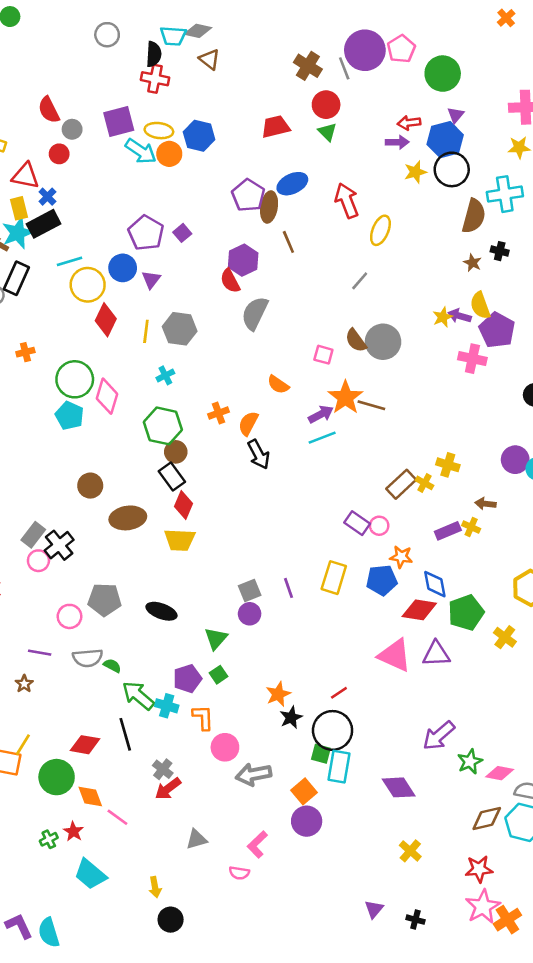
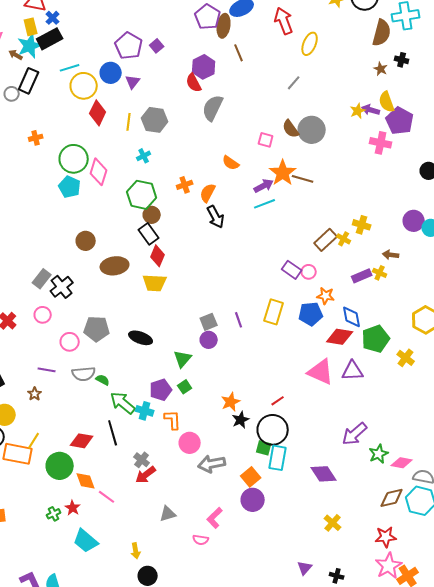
pink circle: (38, 561) -> (43, 315), moved

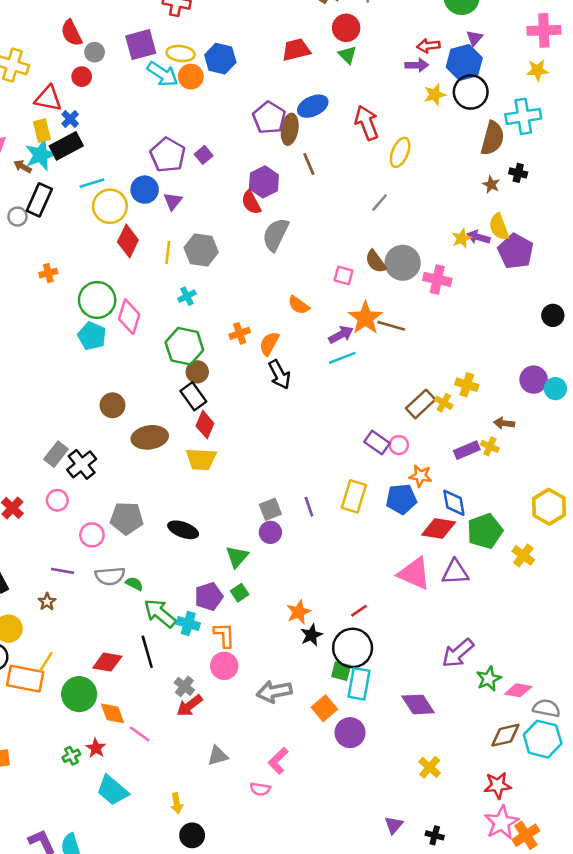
pink cross: (381, 143) -> (437, 279), moved
pink circle: (190, 443) -> (224, 666), moved
purple circle: (253, 500) -> (350, 733), moved

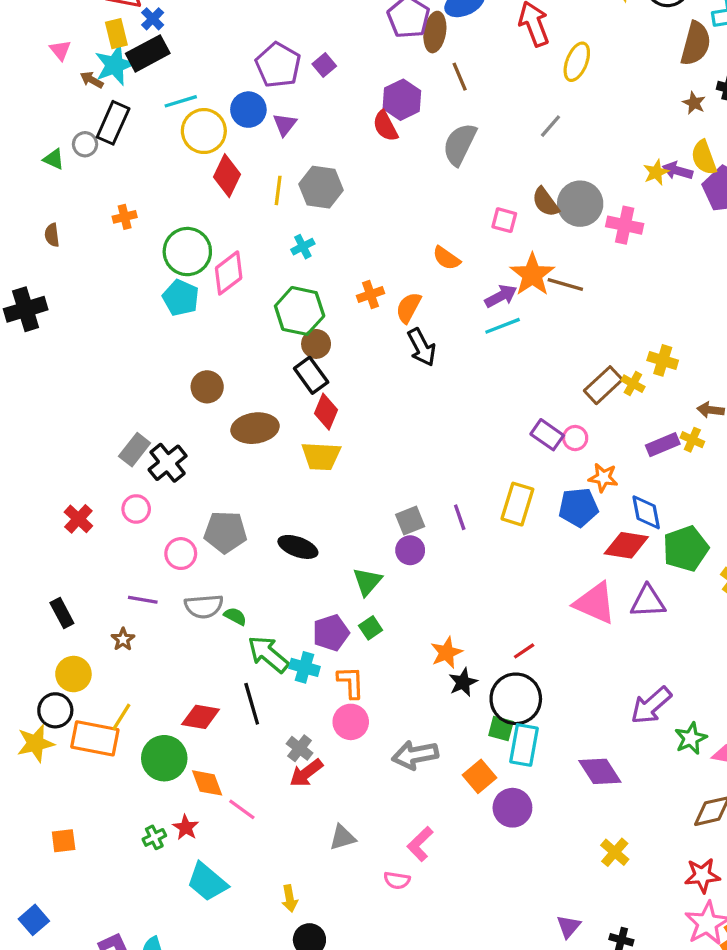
gray semicircle: (276, 235) -> (460, 144), moved
pink diamond: (129, 317) -> (229, 273), turned 36

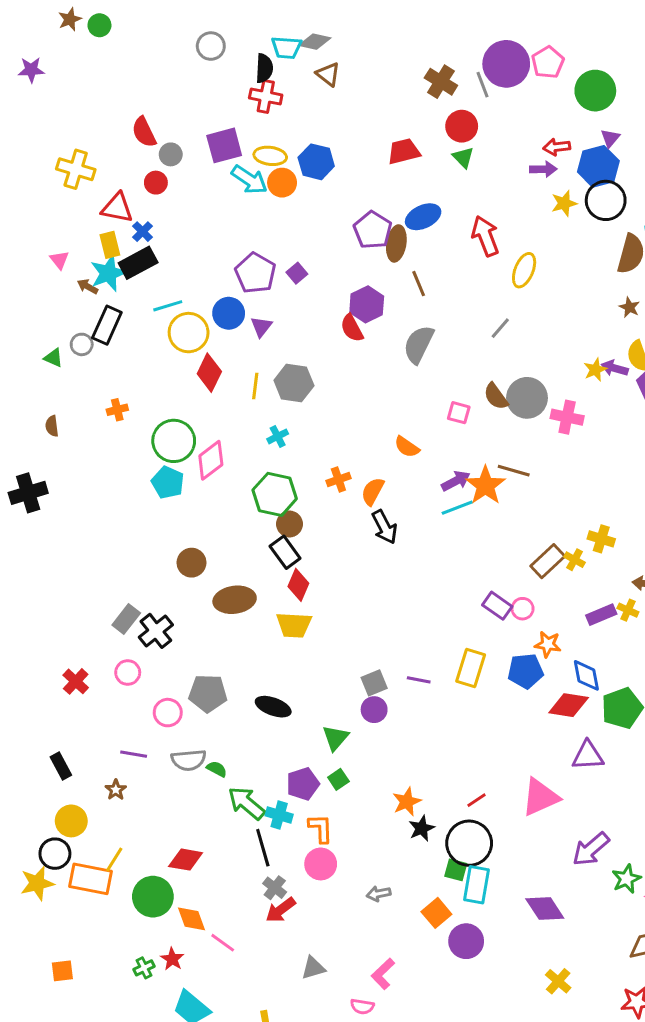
orange star: (532, 275) -> (485, 485), moved
purple line: (460, 517) -> (419, 680), turned -60
pink triangle: (595, 603) -> (540, 797), moved, turned -48
black line: (252, 704) -> (263, 848), moved
gray arrow: (415, 755) -> (379, 894), size x0.6

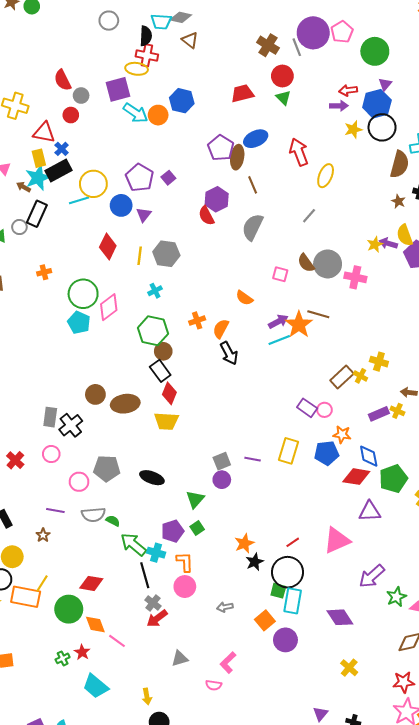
yellow ellipse: (270, 156) -> (137, 69), moved
yellow circle: (189, 333) -> (93, 184), moved
brown circle: (192, 563) -> (95, 394), moved
gray rectangle: (126, 619) -> (50, 417), turned -30

